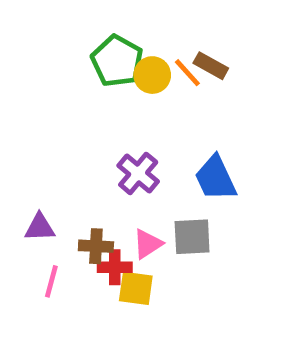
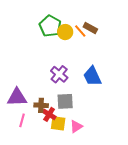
purple triangle: (40, 227) -> (17, 97), size x1.5
gray square: (192, 237) -> (65, 101), moved
pink triangle: (148, 244) -> (76, 126), moved
red cross: (115, 267) -> (49, 114), turned 32

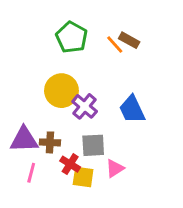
yellow circle: (65, 32) -> (61, 91), moved, size x1.5
brown cross: (41, 105) -> (50, 142), moved
pink triangle: (76, 126) -> (115, 168), moved

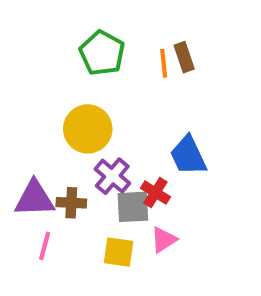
brown rectangle: (129, 40) -> (184, 57), turned 42
orange line: (115, 45) -> (164, 63), turned 36
purple cross: (85, 106) -> (112, 176), moved
red cross: (70, 164) -> (155, 193), moved

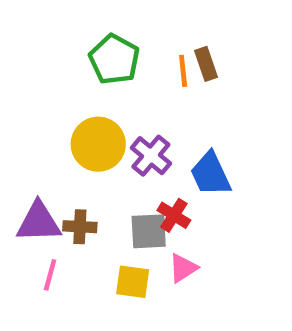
purple cross: (112, 176) -> (151, 156), moved

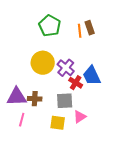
red cross: (174, 215) -> (76, 83), moved

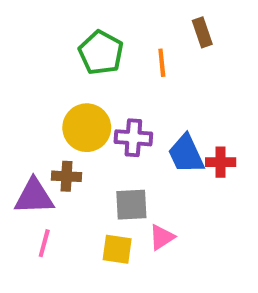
brown rectangle: (90, 28) -> (202, 32), moved
purple cross: (66, 68) -> (133, 138), turned -36
red cross: (76, 83) -> (221, 162), moved, turned -32
brown cross: (35, 99) -> (66, 176), moved

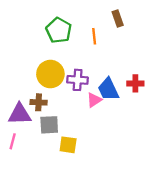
red cross: (221, 162) -> (135, 83), moved
gray square: (131, 205) -> (49, 125), moved
pink triangle: (162, 237) -> (94, 100), moved
pink line: (44, 243) -> (13, 141), moved

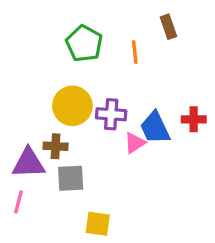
yellow square: (68, 145) -> (98, 224), moved

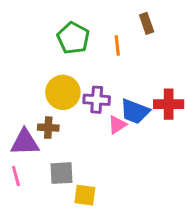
red cross: (194, 119) -> (169, 104), size x1.4
blue trapezoid: (155, 128) -> (135, 111), turned -44
gray square: (71, 178) -> (61, 173), moved
pink line: (19, 202) -> (16, 176), turned -30

